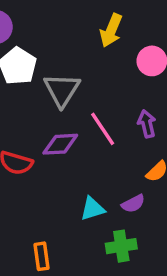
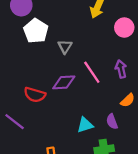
gray triangle: (62, 90) -> (65, 47), size x0.6
purple semicircle: (133, 204) -> (112, 122), turned 96

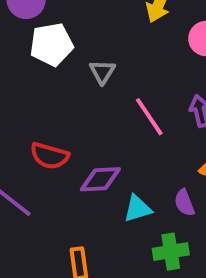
white pentagon: (36, 31) -> (52, 44), turned 30
purple diamond: (64, 82) -> (100, 179), moved

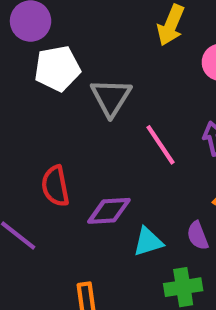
gray triangle: (102, 72) -> (111, 97), size x1.5
red semicircle: (50, 156) -> (55, 186), turned 63

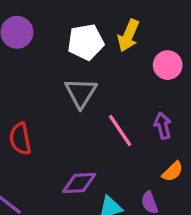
white pentagon: (57, 68) -> (86, 42), moved
red semicircle: (55, 186) -> (20, 139), moved

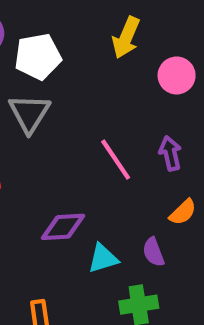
white pentagon: (86, 42) -> (38, 57), moved
gray triangle: (81, 93) -> (29, 113), moved

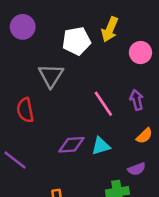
white pentagon: (38, 57) -> (76, 41), moved
purple semicircle: (153, 252) -> (137, 169), moved, turned -90
cyan triangle: (103, 258) -> (101, 146), moved

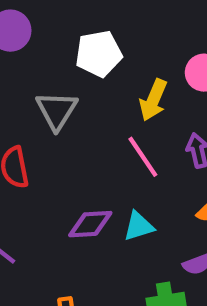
yellow arrow: (110, 29) -> (153, 100), moved

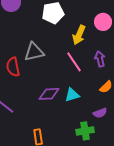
gray triangle: (57, 110) -> (34, 52), moved, turned 45

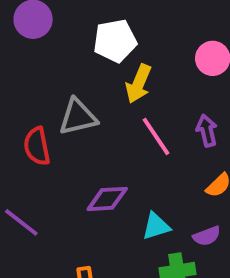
yellow arrow: (79, 35) -> (138, 84), moved
cyan triangle: (72, 95) -> (156, 226), moved

